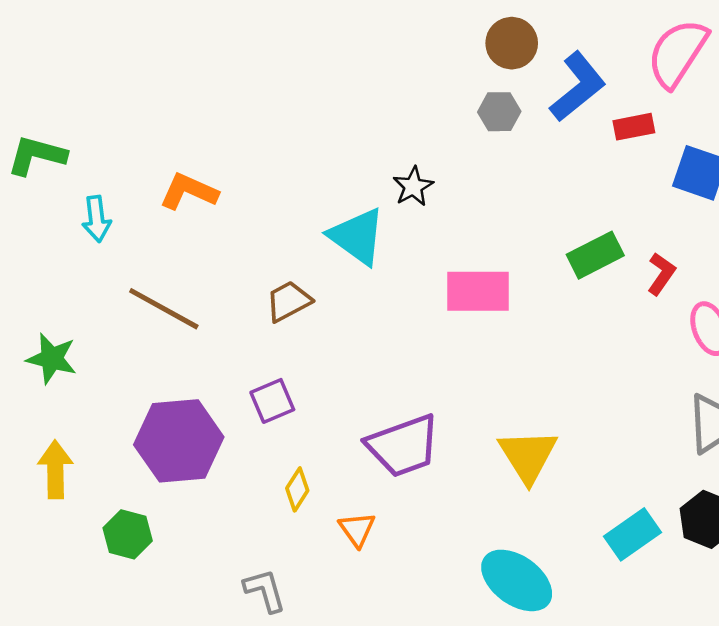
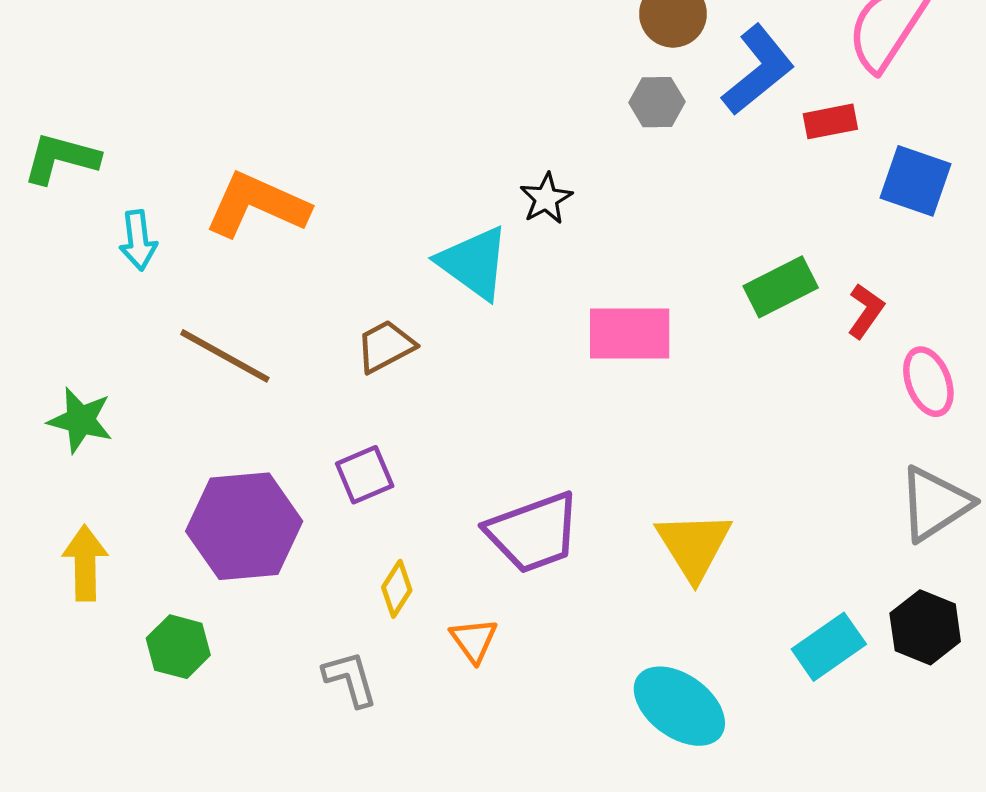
orange L-shape: (189, 191) -> (257, 205), size x1.4
gray L-shape: (265, 590) -> (350, 679), moved

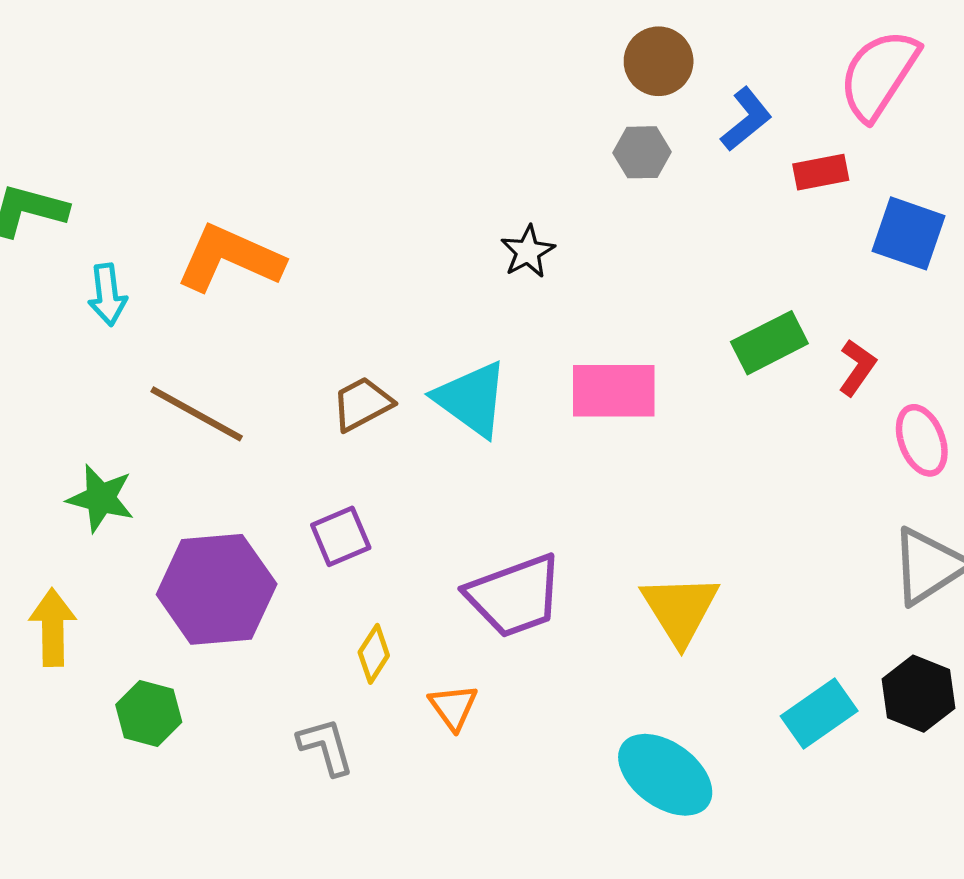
blue L-shape: (758, 70) -> (746, 119), size x0.7
cyan triangle: (474, 263) -> (471, 399), moved
green star: (80, 420) -> (101, 498), moved

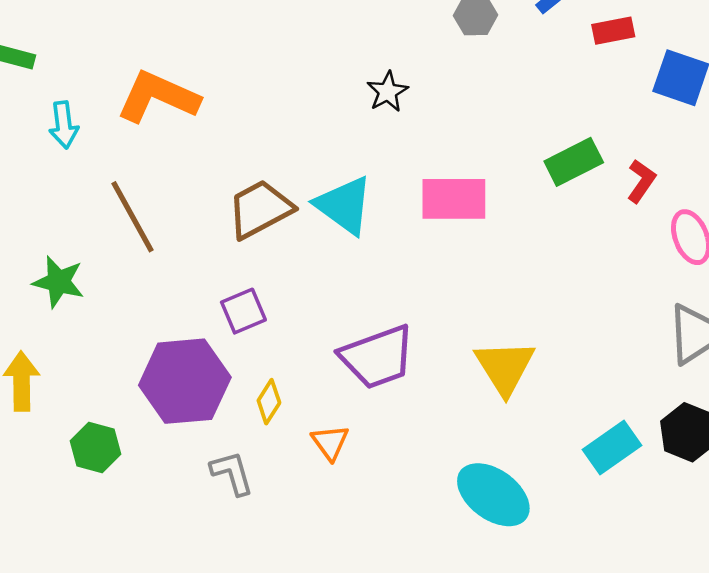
brown trapezoid: (362, 404) -> (260, 209), size x1.4
brown line: (197, 414) -> (132, 217), turned 32
purple hexagon: (217, 589) -> (185, 381), moved

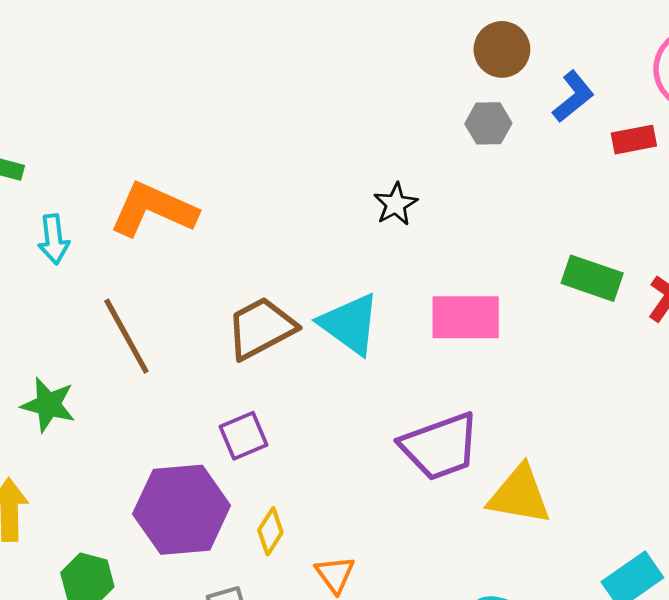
green rectangle: (574, 162) -> (592, 278), turned 46
purple trapezoid: (377, 357) -> (440, 446), moved
yellow triangle: (505, 367) -> (519, 495), turned -48

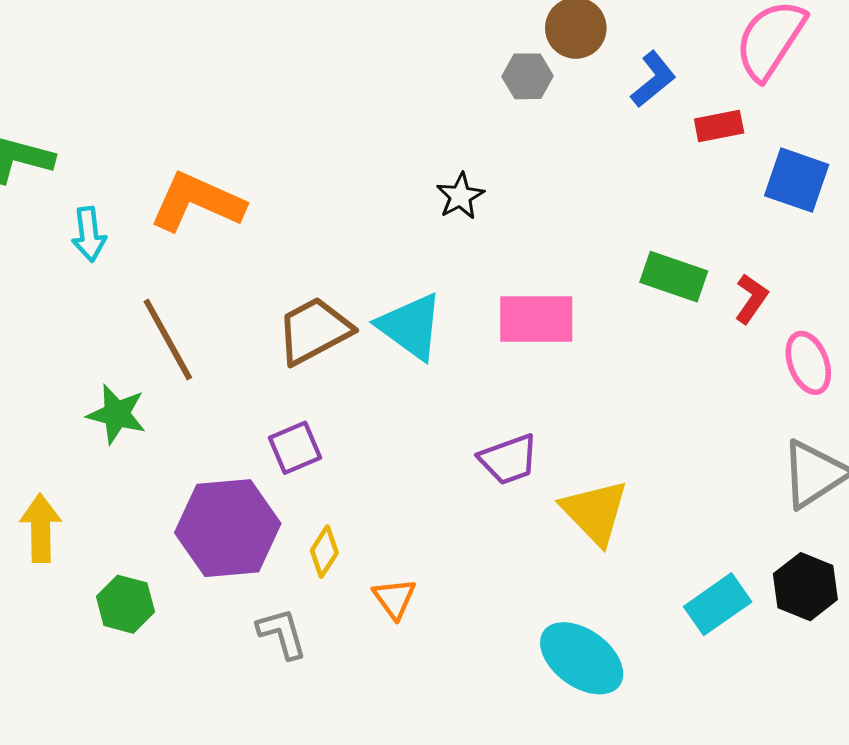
gray hexagon: (488, 123) -> (528, 76), moved
green star: (48, 405) -> (117, 414), moved
purple trapezoid: (440, 446) -> (509, 459), size x0.7
yellow triangle: (519, 495) -> (595, 512), turned 36

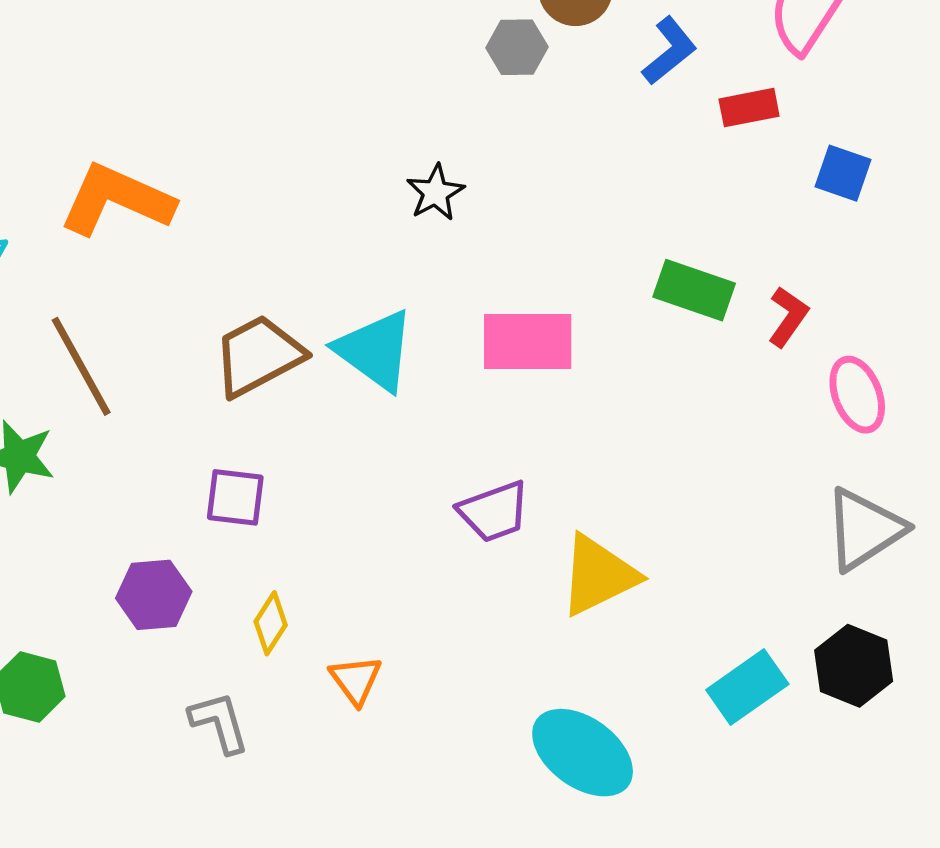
blue square: (797, 180) -> (843, 173), size x0.7
purple square: (295, 448) -> (235, 497), turned 30
yellow triangle: (595, 512) -> (598, 575), turned 48
purple hexagon: (228, 528) -> (154, 595), size x0.6

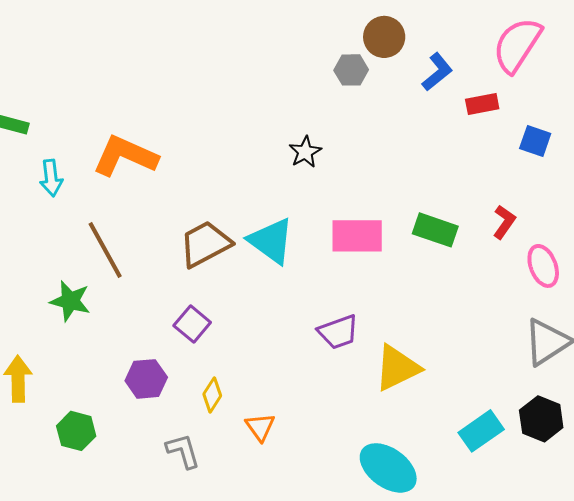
green rectangle: (694, 290) -> (435, 230), moved
purple square: (235, 497) -> (192, 324), turned 33

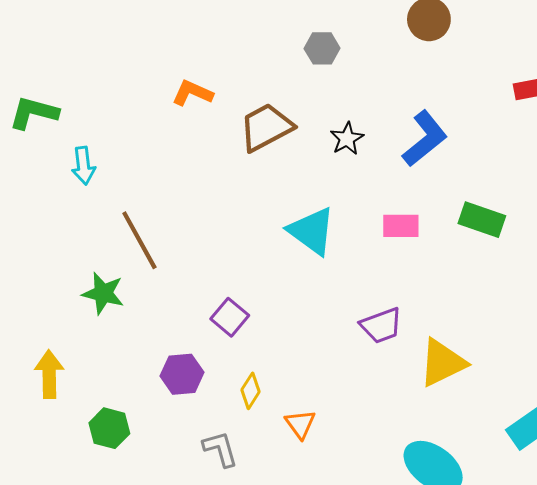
gray hexagon: (351, 70) -> (322, 48), moved
blue L-shape: (437, 72) -> (425, 139), moved, size x1.4
orange L-shape: (125, 156) -> (192, 93), moved, size x0.6
pink rectangle: (357, 236) -> (401, 226), size x0.7
brown trapezoid: (205, 244) -> (266, 127), moved

